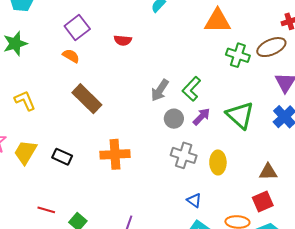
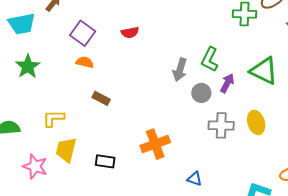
brown rectangle: (87, 99) -> (101, 98), moved, size x0.6
yellow L-shape: (25, 101) -> (53, 118), turned -50
yellow trapezoid: (25, 152) -> (66, 150), moved
blue triangle: (194, 200) -> (195, 179), moved

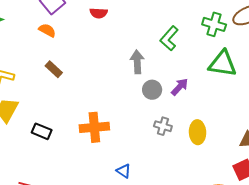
green L-shape: (210, 59) -> (169, 38), moved
gray arrow: (180, 70) -> (137, 62), turned 145
green triangle: (264, 71) -> (223, 64), moved, turned -32
gray cross: (221, 125) -> (163, 126), size x0.7

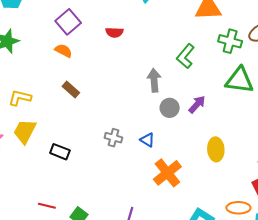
gray cross: (163, 126) -> (113, 138), moved
orange cross: (94, 127) -> (167, 173), moved, turned -32
blue triangle: (124, 171) -> (147, 140), moved

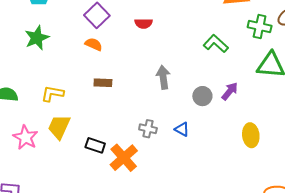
green L-shape: (185, 56) -> (216, 44), turned 95
gray arrow: (154, 80) -> (163, 77), moved
brown rectangle: (71, 89) -> (103, 83), turned -36
orange cross: (167, 173) -> (124, 158), moved

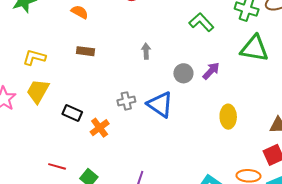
gray arrow: (163, 77) -> (146, 51), size x0.7
gray cross: (148, 129) -> (126, 101), turned -30
blue triangle: (182, 129) -> (160, 104), size x1.8
orange cross: (124, 158) -> (100, 128), size x0.7

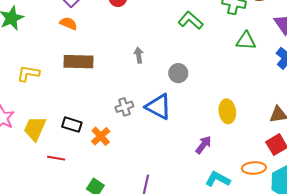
green triangle: (254, 48) -> (246, 41), size x0.7
brown rectangle: (86, 51) -> (78, 62), size x1.6
purple arrow: (211, 71) -> (204, 145), moved
yellow trapezoid: (38, 91) -> (35, 129), moved
red line: (57, 166) -> (56, 158), moved

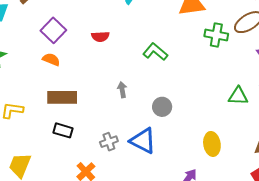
green L-shape: (191, 20) -> (155, 52), moved
green triangle: (246, 41) -> (238, 96), moved
black rectangle: (72, 125) -> (63, 130), moved

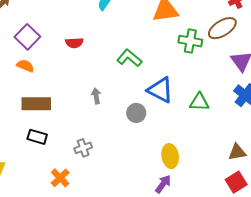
green triangle: (238, 96) -> (199, 102), moved
blue triangle: (143, 141) -> (160, 90), moved
yellow ellipse: (212, 144) -> (170, 156), moved

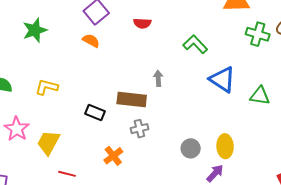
brown rectangle: (36, 104) -> (132, 100), moved
gray circle: (136, 113) -> (191, 148), moved

